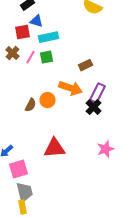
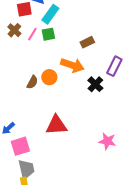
cyan rectangle: (48, 37) -> (50, 14), turned -42
purple rectangle: (98, 93) -> (114, 66), moved
pink star: (106, 149) -> (107, 141), moved, turned 30

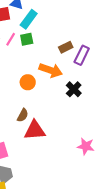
purple rectangle: (114, 66) -> (82, 55), moved
brown semicircle: (32, 82) -> (23, 115), moved

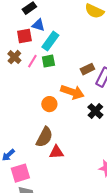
brown semicircle: (23, 115) -> (44, 137), size x1.5
red triangle: (35, 130) -> (56, 152), size x0.7

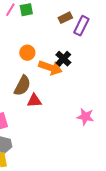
orange arrow: (72, 92) -> (50, 68), moved
black cross: (95, 111) -> (63, 59), moved

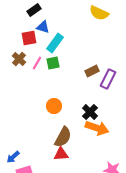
orange arrow: (50, 68) -> (97, 128), moved
brown semicircle: (22, 86) -> (63, 137), moved

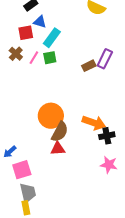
purple rectangle: (108, 79) -> (105, 59), moved
orange circle: (54, 106) -> (51, 116), moved, size x1.6
black cross: (90, 112) -> (107, 136), moved, turned 35

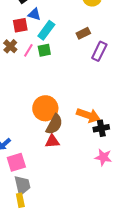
brown rectangle: (89, 66) -> (83, 33), moved

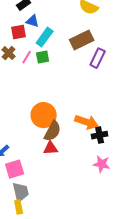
brown rectangle: (83, 33) -> (82, 40), size x1.6

